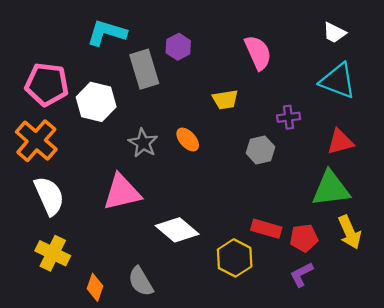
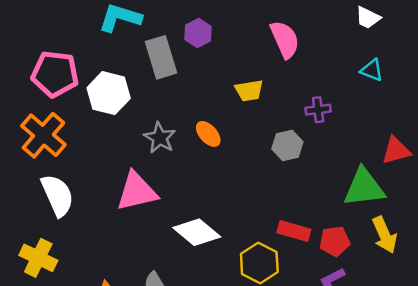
cyan triangle: (338, 81) -> (372, 70), size x0.6
red triangle: (340, 142) -> (396, 151), moved
yellow cross: (53, 253) -> (38, 258), moved

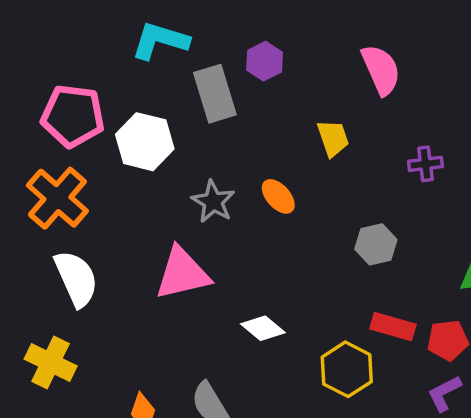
yellow trapezoid: (249, 91) -> (333, 138), turned -100
gray hexagon: (287, 145) -> (376, 244), moved
white diamond: (197, 232) -> (263, 328), size x0.7

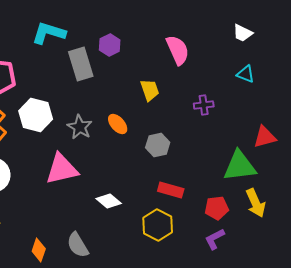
white hexagon: (145, 142) -> (36, 115), moved
gray hexagon: (376, 244) -> (158, 145), moved
red rectangle: (393, 327) -> (171, 190), moved

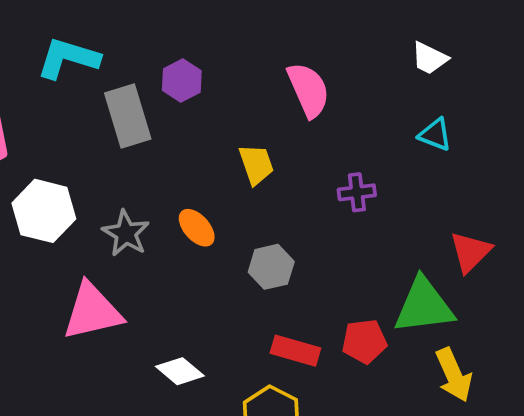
red triangle: (265, 137) -> (470, 252), turned -30
red pentagon: (217, 208) -> (364, 341), moved

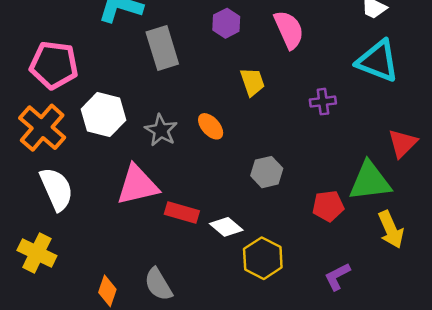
purple hexagon: (182, 81) -> (226, 23), moved
cyan triangle: (435, 135) -> (378, 61), size x1.8
gray hexagon: (271, 267) -> (267, 172), moved
red rectangle: (295, 351) -> (182, 213), moved
white diamond: (180, 371) -> (226, 227), moved

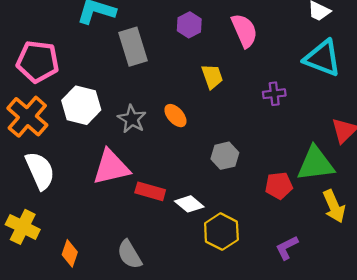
orange diamond: (107, 291) -> (70, 253), moved

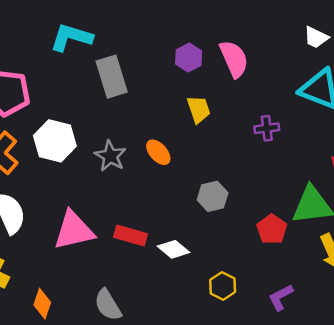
purple hexagon: (189, 25) -> (189, 58), moved
pink triangle: (111, 167) -> (74, 230), moved
red pentagon: (279, 186) -> (272, 229), turned -30
yellow hexagon: (221, 232) -> (223, 286), moved, size x0.7

